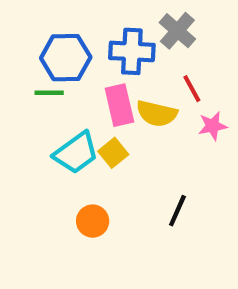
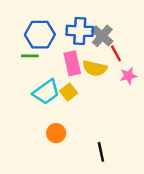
gray cross: (177, 31) -> (102, 36), moved
black line: (177, 211) -> (101, 152), moved, turned -36

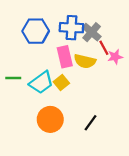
green line: (30, 56) -> (13, 78), moved
pink star: (128, 76) -> (115, 57), moved
orange circle: (56, 133) -> (50, 119), size x1.5
black line: (101, 152) -> (90, 123), moved, turned 48

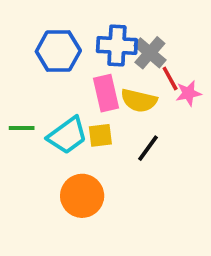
yellow square: (61, 82) -> (100, 135), turned 32
black line: (90, 123) -> (148, 148), moved

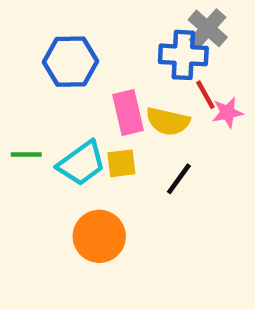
blue cross: (117, 46) -> (183, 55), moved
gray cross: (150, 53) -> (208, 28), moved

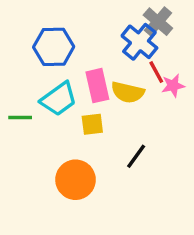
blue cross: (183, 55) -> (139, 42), turned 36
cyan trapezoid: (82, 163) -> (59, 99), moved
black line: (179, 179) -> (136, 156), moved

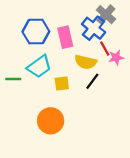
pink rectangle: (97, 86) -> (65, 37), moved
black line: (136, 156) -> (92, 81), moved

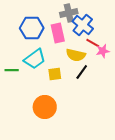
gray cross: (106, 15) -> (69, 13), moved, turned 36
red line: (105, 48) -> (93, 43), turned -32

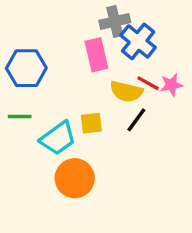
blue hexagon: (32, 28) -> (26, 68), moved
red line: (93, 43) -> (148, 83), moved
cyan trapezoid: (35, 59) -> (58, 138), moved

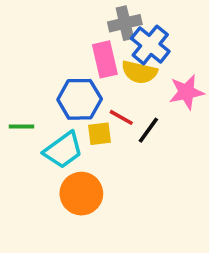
blue hexagon: (26, 68) -> (80, 99), moved
red line: (148, 83) -> (121, 117), moved
pink star: (171, 85) -> (186, 92), size x1.4
yellow semicircle: (126, 91) -> (139, 72), moved

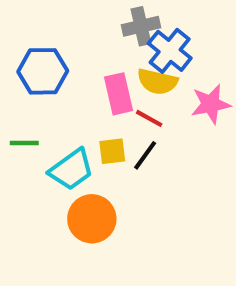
pink rectangle: (105, 59) -> (118, 94), moved
blue hexagon: (80, 99) -> (43, 71), moved
red line: (121, 117) -> (149, 118), moved
black line: (148, 130) -> (145, 155), moved

